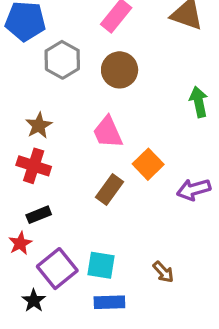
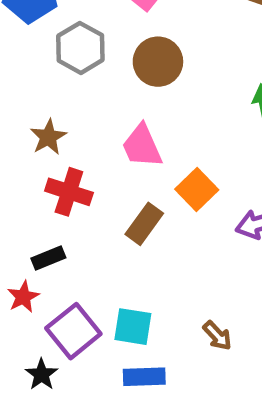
red cross: (34, 166) -> (69, 192), moved

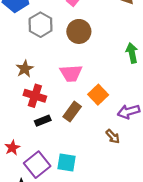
pink trapezoid: (142, 146) -> (71, 73), turned -70
black rectangle: (48, 258) -> (43, 121), moved
brown arrow: (217, 336) -> (113, 136), moved

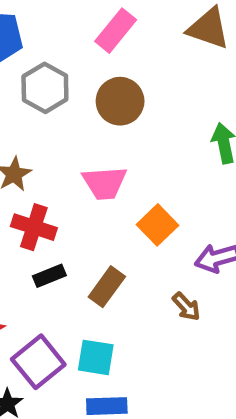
brown rectangle: (72, 112) -> (107, 287), moved

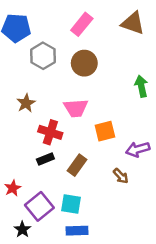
orange square: (158, 225) -> (105, 131), turned 30
red cross: (34, 227) -> (50, 132), moved

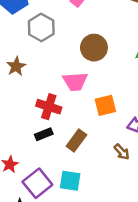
brown circle: (84, 63) -> (94, 48), moved
brown star: (26, 103) -> (16, 66), moved

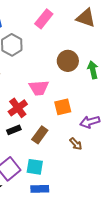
brown circle: (94, 48) -> (68, 61), moved
red cross: (49, 107) -> (18, 108), turned 36

